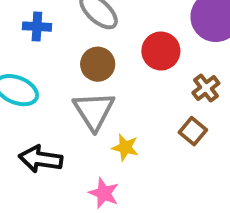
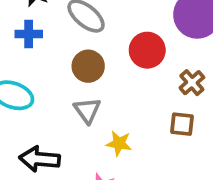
gray triangle: (94, 111) -> (87, 110), size x0.7
brown square: (193, 131) -> (182, 124), turned -30

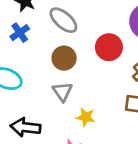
blue cross: (29, 34) -> (20, 33), turned -36

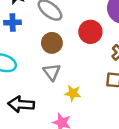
blue cross: (20, 33) -> (13, 22), turned 35

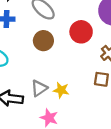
gray triangle: (52, 72) -> (39, 88), moved, turned 30

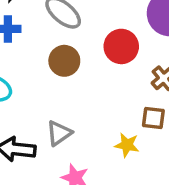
yellow star: (61, 90) -> (127, 145), moved

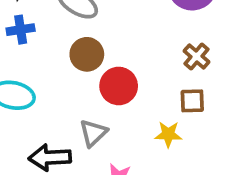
red circle: (121, 46) -> (119, 86), moved

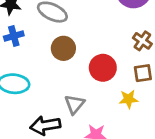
red circle: (119, 86) -> (103, 68), moved

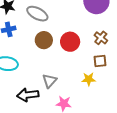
red circle: (103, 68) -> (70, 42), moved

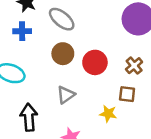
gray triangle: (50, 81) -> (66, 95), moved
black arrow: (28, 95) -> (29, 117), turned 80

